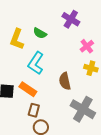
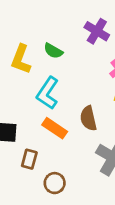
orange rectangle: (28, 89) -> (55, 128), moved
brown rectangle: (34, 110) -> (29, 159), moved

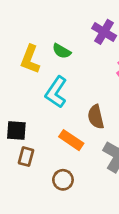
orange rectangle: (55, 128) -> (71, 140), moved
brown rectangle: (29, 159) -> (26, 157), moved

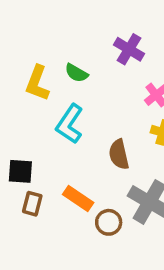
orange rectangle: (71, 140) -> (78, 199), moved
brown circle: (63, 180) -> (109, 222), moved

